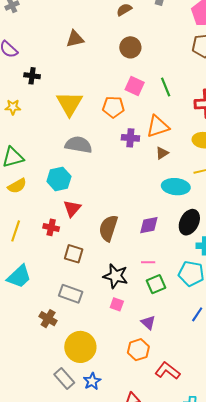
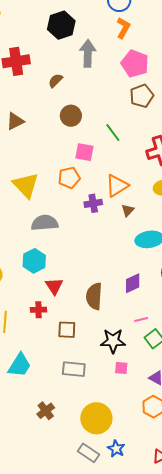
green line: (166, 87) -> (113, 133), moved
brown cross: (48, 319) -> (46, 411), moved, turned 36

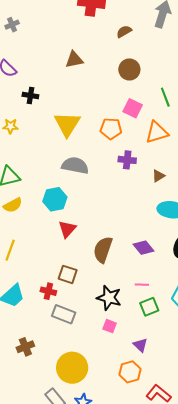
orange triangle: (117, 186) -> (157, 132), moved
purple diamond: (133, 283) -> (143, 248), turned 60
red cross: (39, 310) -> (48, 291), moved

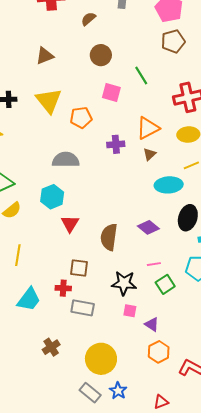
yellow triangle: (67, 124) -> (49, 101), moved
orange pentagon: (111, 129) -> (81, 118), moved
orange triangle: (157, 132) -> (148, 128), moved
purple triangle: (140, 345) -> (152, 324), moved

